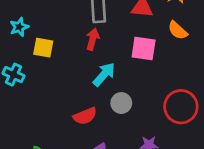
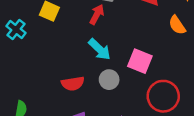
pink square: (144, 48) -> (140, 61), moved
cyan arrow: (104, 74) -> (100, 49), turned 80

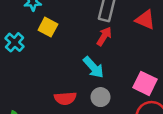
red arrow: (97, 14) -> (104, 36), moved
pink square: (140, 61) -> (145, 83), moved

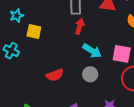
cyan arrow: (93, 67) -> (92, 51), moved
red semicircle: (65, 98) -> (55, 75), moved

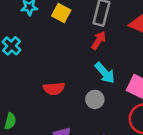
yellow square: (34, 31) -> (61, 13), moved

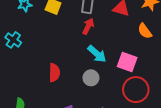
red semicircle: (54, 89) -> (54, 73), turned -78

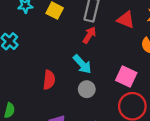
cyan arrow: (97, 54) -> (82, 64), moved

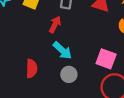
red arrow: (89, 35) -> (55, 24), moved

